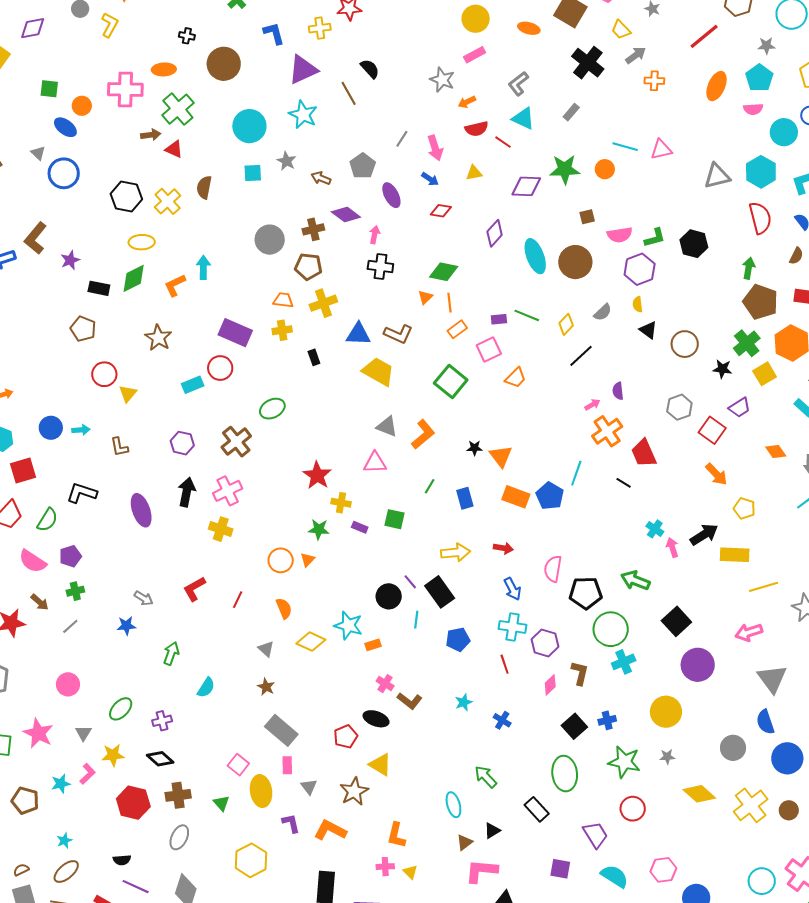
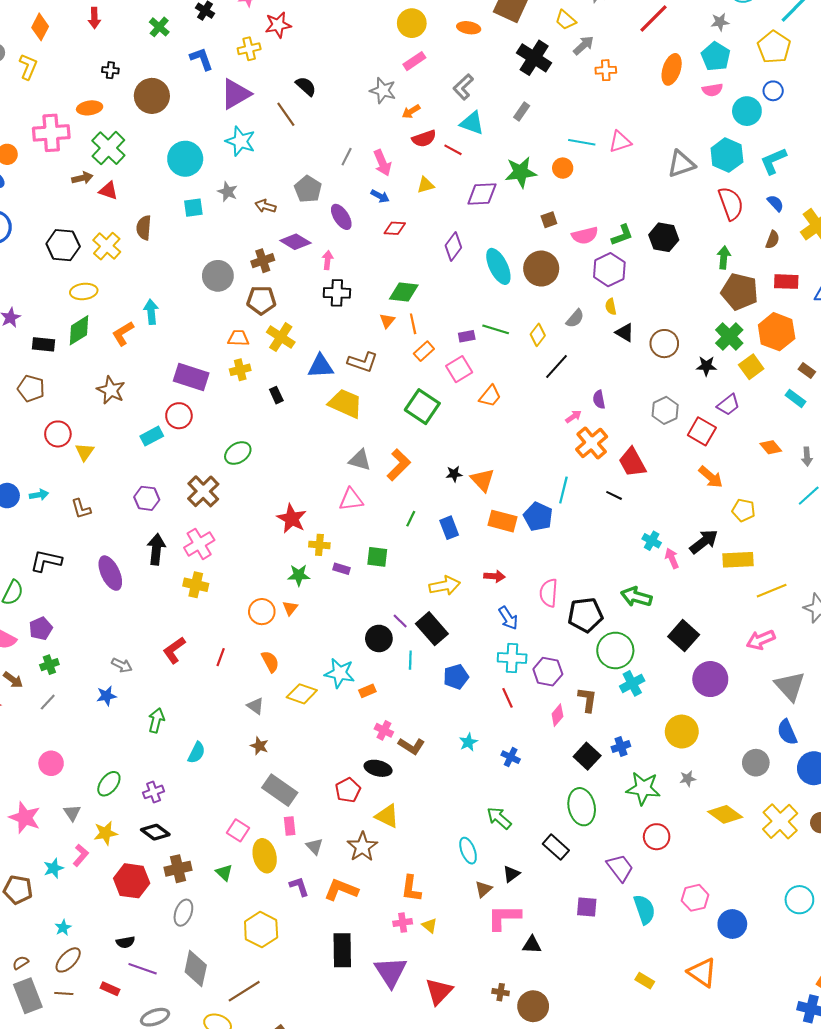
yellow cross: (323, 303) -> (281, 337), turned -32
cyan semicircle: (615, 876) -> (644, 909), turned 44

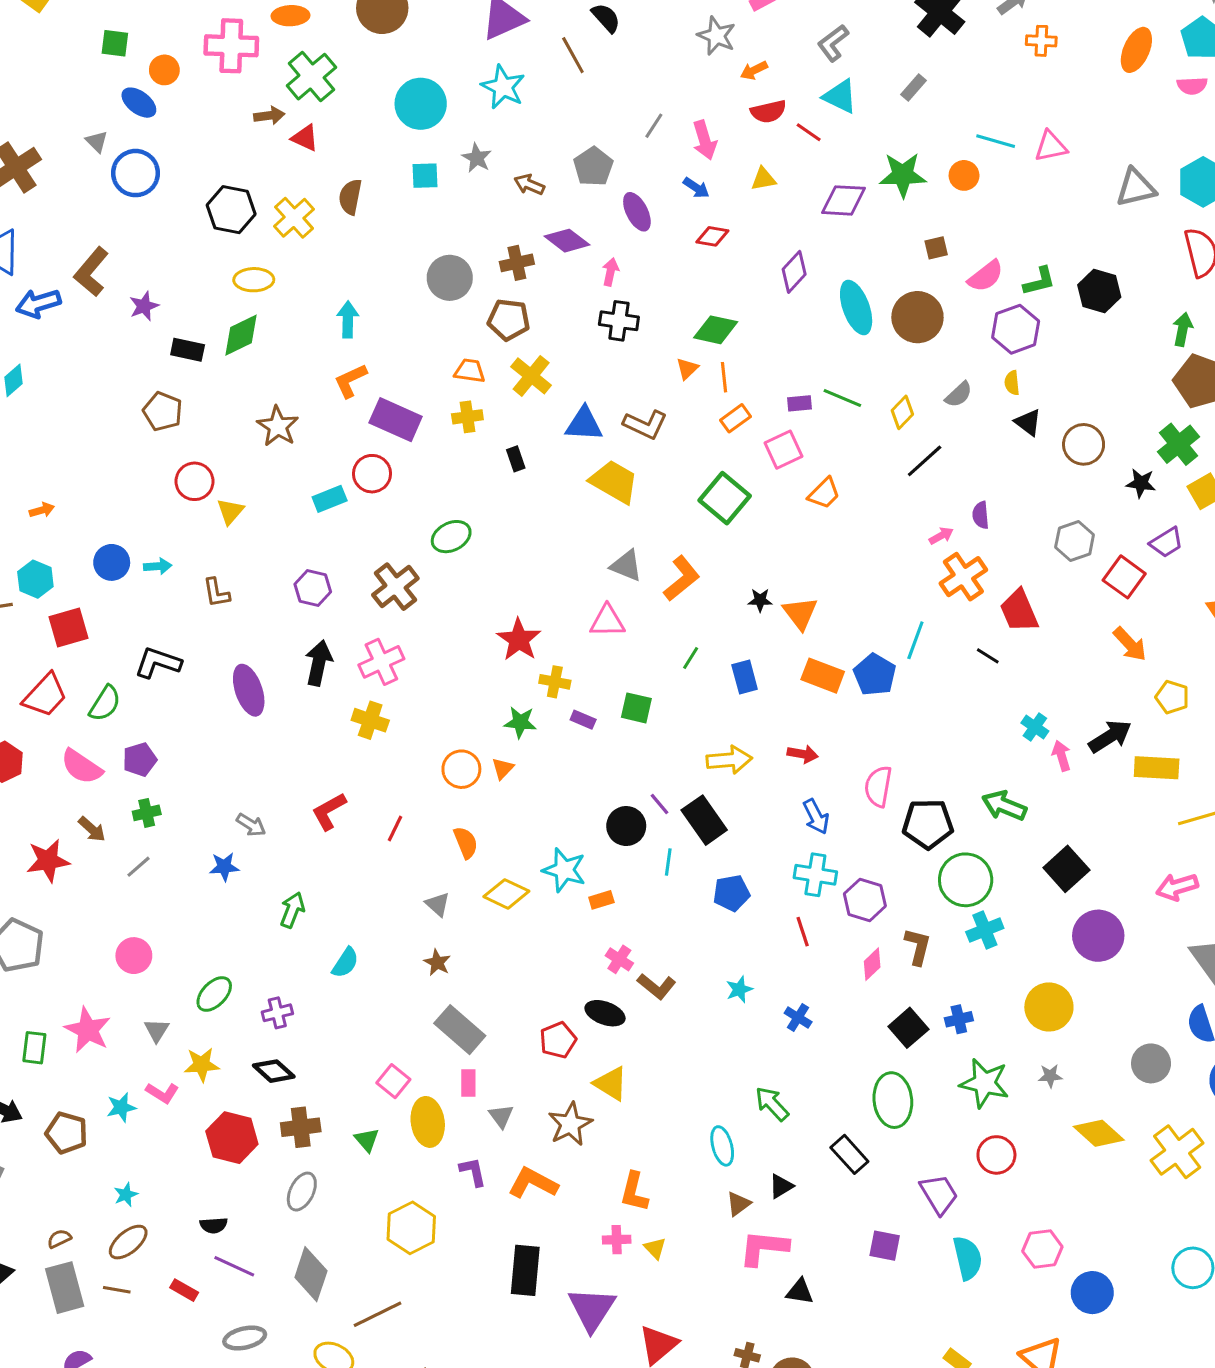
pink semicircle: (585, 235) -> (986, 276), turned -30
orange L-shape: (123, 333) -> (350, 381), moved
pink L-shape: (81, 855) -> (162, 1093), turned 75

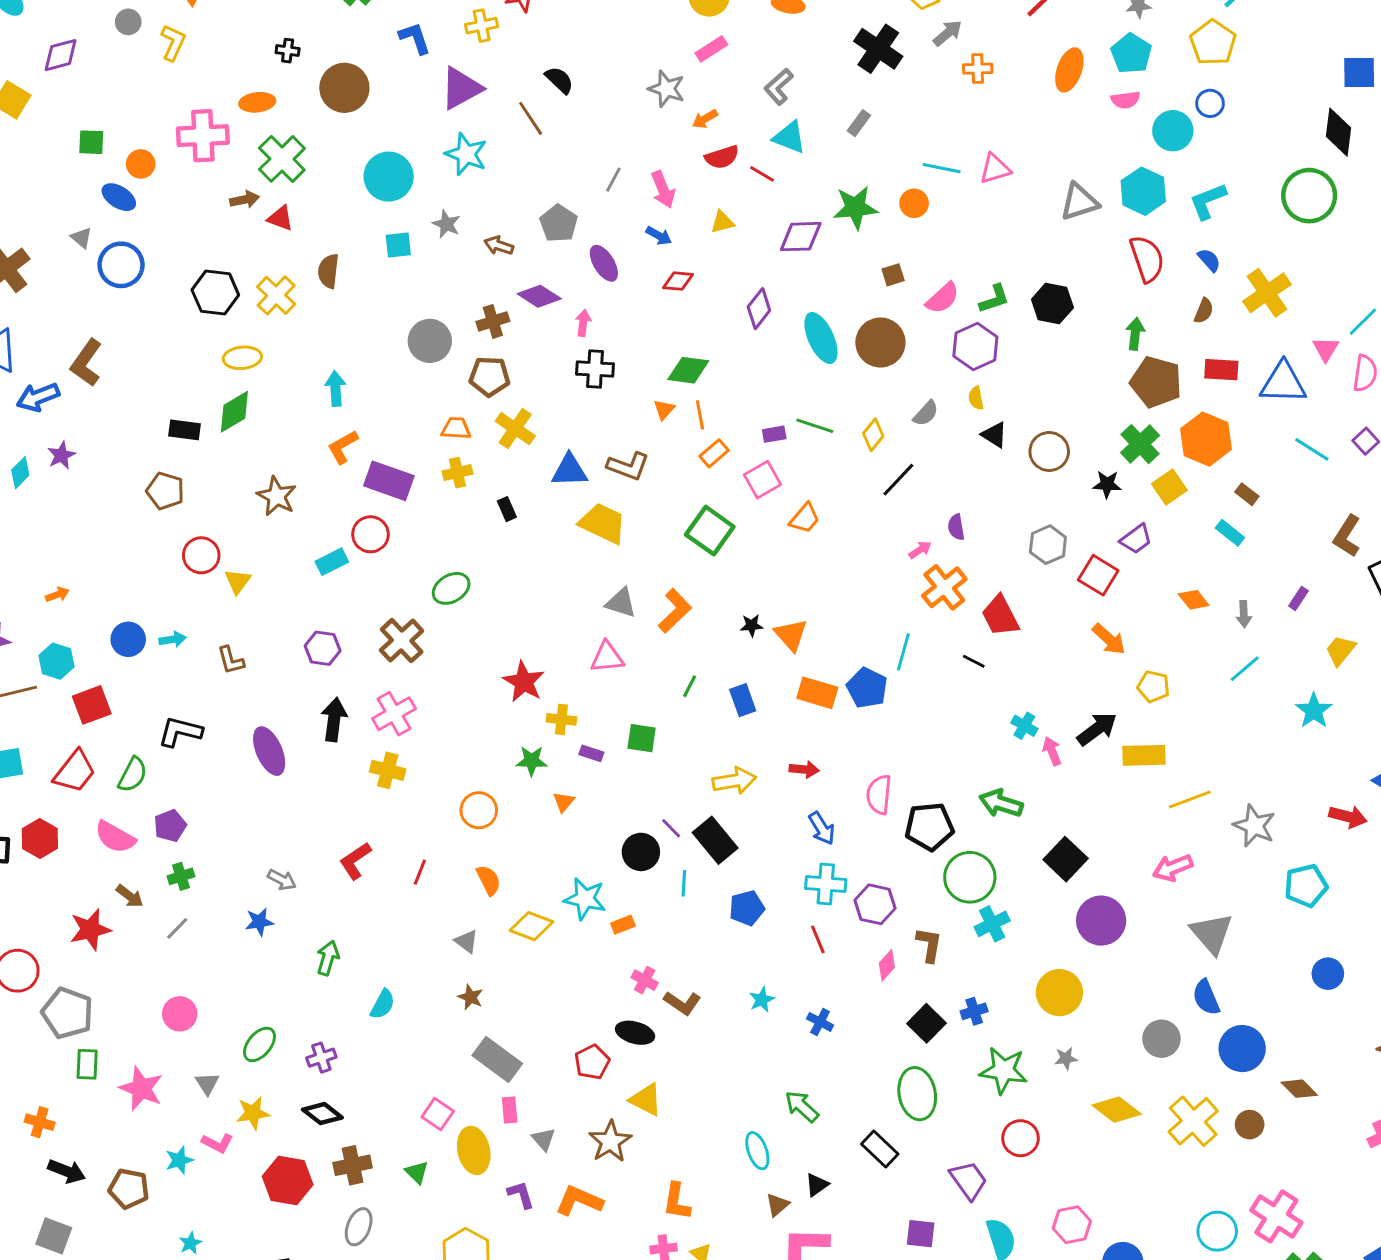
purple star: (144, 306) -> (61, 455), moved
orange triangle: (503, 768) -> (564, 802), moved
green rectangle: (34, 1048) -> (87, 1064), moved

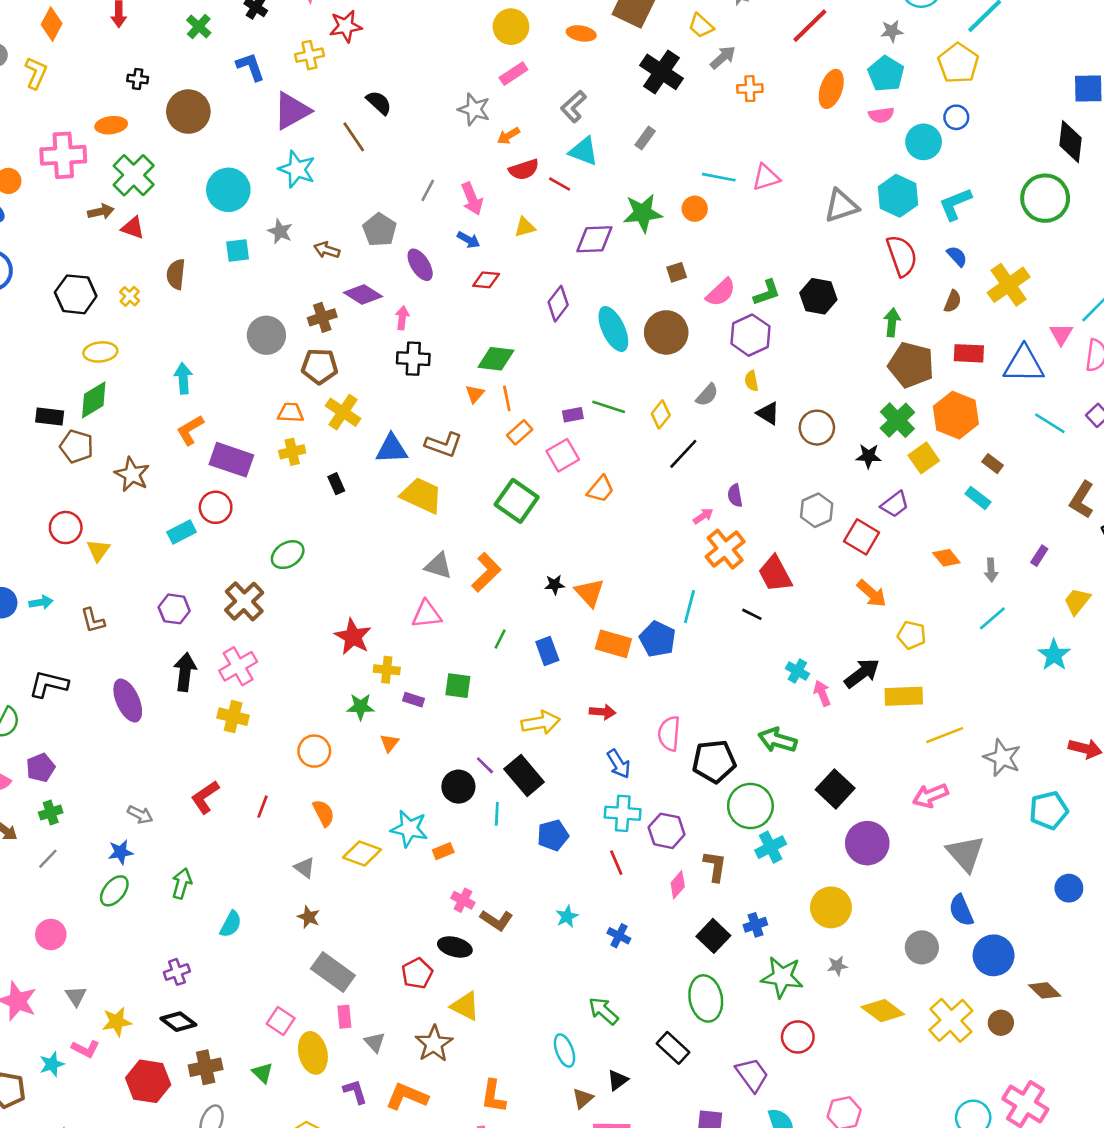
yellow cross: (276, 295) -> (130, 296), size x0.6
brown pentagon: (165, 491) -> (77, 446), moved
green ellipse: (259, 1044) -> (114, 891), moved

